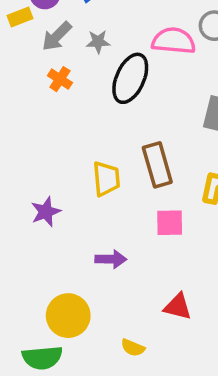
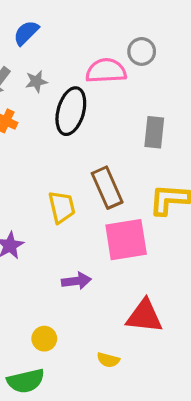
pink square: (170, 223) -> (126, 240), size x1.6
red triangle: (178, 307) -> (144, 316), size x1.4
yellow circle: (68, 316) -> (44, 339), size x0.6

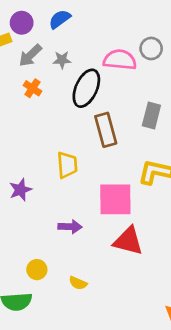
brown rectangle: (107, 188) -> (106, 130), moved
red triangle: (144, 316) -> (128, 241), moved
yellow semicircle: (108, 360) -> (78, 283), moved

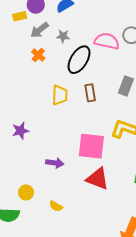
brown rectangle: (106, 130) -> (90, 93), size x0.7
yellow trapezoid: (67, 165) -> (60, 95), moved

